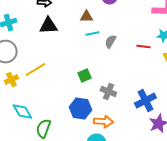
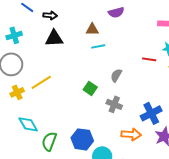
gray semicircle: (110, 42) -> (116, 75), moved
green square: (84, 76) -> (90, 88), turned -32
blue hexagon: (80, 109) -> (82, 139), moved
orange arrow: (103, 122) -> (131, 134), moved

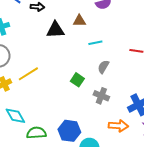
black triangle: (54, 38) -> (55, 30), moved
cyan line: (98, 46) -> (95, 43), moved
green semicircle: (49, 141) -> (36, 133), turned 66

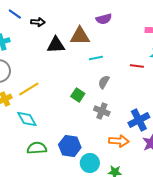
brown triangle: (79, 21) -> (80, 36), size x1.5
cyan diamond: (15, 116) -> (27, 119), moved

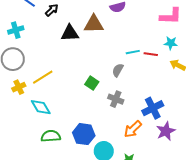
black arrow: (38, 22) -> (52, 10), turned -48
cyan line: (96, 58) -> (133, 52), moved
orange arrow: (119, 141) -> (133, 129), turned 132

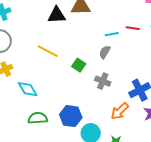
cyan line: (133, 52) -> (112, 34), moved
red line: (151, 54) -> (133, 28), moved
yellow line: (43, 77) -> (48, 51), moved, turned 60

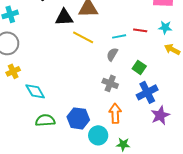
yellow line: (48, 51) -> (83, 37), moved
green square: (79, 65) -> (139, 67), moved
orange arrow: (120, 111) -> (115, 113), moved, turned 132

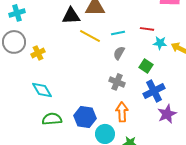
cyan star: (165, 27) -> (160, 43), moved
cyan line: (119, 36) -> (118, 33), moved
yellow cross: (13, 71) -> (38, 53), moved

